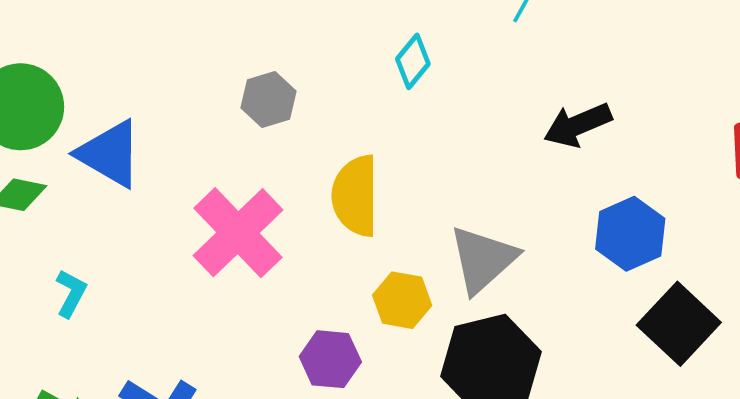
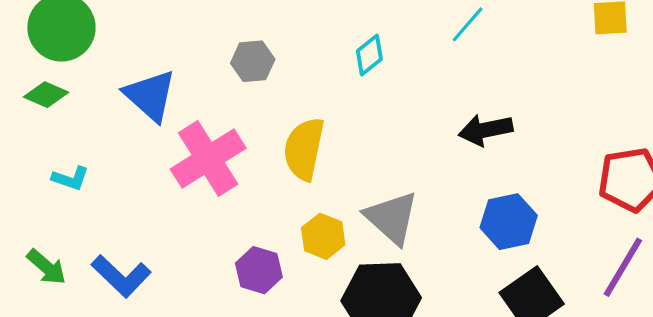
blue triangle: (110, 154) -> (150, 96), moved
gray triangle: (483, 259) -> (392, 218), turned -48
cyan L-shape: (71, 293) -> (70, 178), turned 69

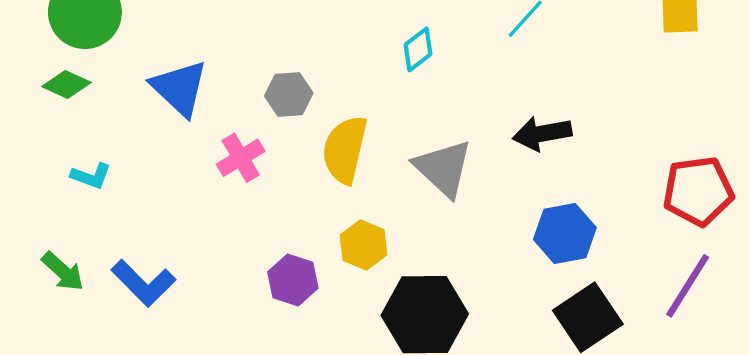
gray hexagon: (253, 61) -> (289, 95), moved
pink cross: (208, 159) -> (241, 158), size x0.6
gray triangle: (392, 218) -> (443, 168), moved

